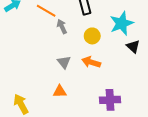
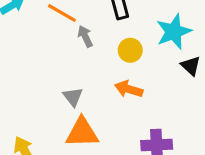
gray triangle: (64, 62) -> (73, 97), moved
orange triangle: (60, 91) -> (82, 133), size x1.6

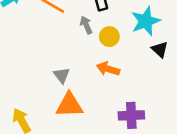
gray arrow: (85, 36) -> (86, 25), moved

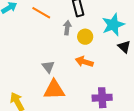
gray arrow: (86, 25) -> (67, 28), turned 32

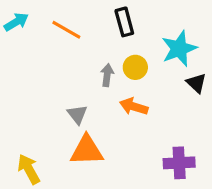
gray arrow: (67, 28) -> (107, 75), moved
purple cross: (102, 98) -> (179, 163), moved

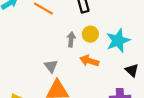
cyan star: (179, 49) -> (118, 40), moved
black triangle: (196, 83) -> (132, 70), moved

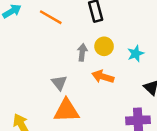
cyan star: (118, 40) -> (136, 54), size x0.6

